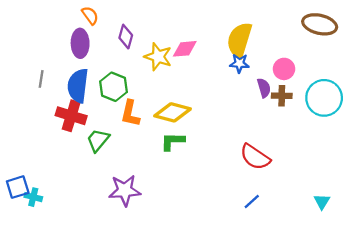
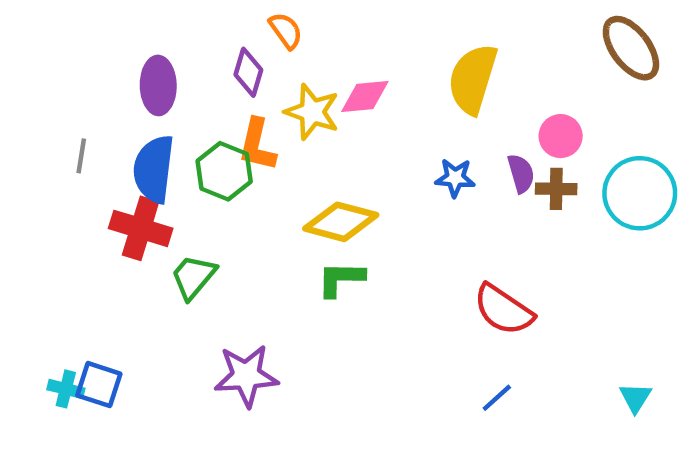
orange semicircle: (90, 15) -> (286, 31), moved
brown ellipse: (320, 24) -> (631, 48), turned 40
blue star: (239, 63) -> (455, 178), moved
orange L-shape: (130, 113) -> (257, 145), moved
blue square: (18, 187) -> (99, 385), moved, turned 35

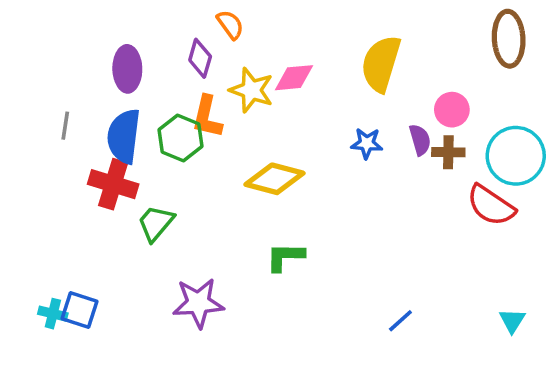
brown ellipse: (631, 48) -> (509, 39), turned 34
green L-shape: (341, 279) -> (285, 257), moved
red semicircle: (503, 310) -> (491, 205), moved

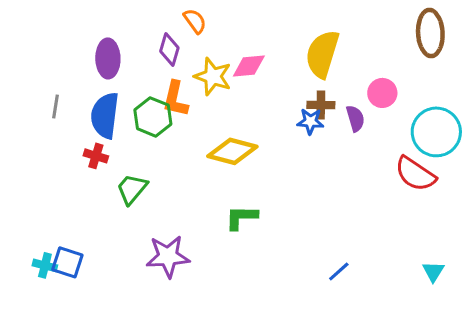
brown cross: (448, 152) -> (321, 105), moved
red cross: (113, 184) -> (96, 156), size x0.6

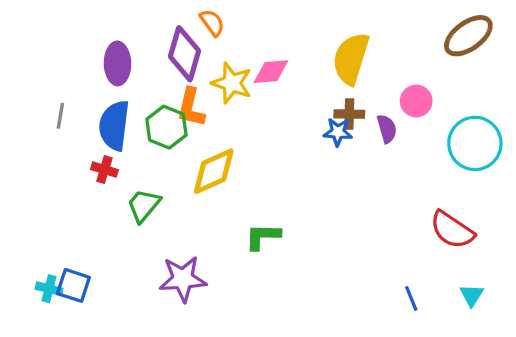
brown ellipse: (430, 33) -> (468, 36), turned 57
purple diamond: (169, 49) -> (184, 54), size x1.5
yellow diamond: (232, 151) -> (214, 171), moved, turned -39
red semicircle: (415, 174) -> (452, 230), moved
blue line: (339, 271) -> (411, 298), moved, turned -70

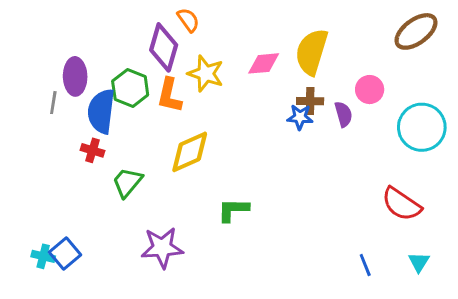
purple ellipse: (118, 63) -> (75, 76), moved
pink diamond: (271, 72) -> (264, 63), moved
green hexagon: (166, 127) -> (130, 88), moved
blue square: (73, 285) -> (65, 253), turned 32

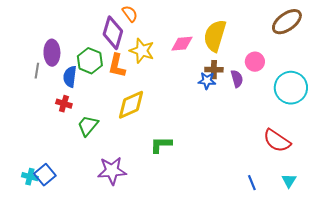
blue semicircle: (101, 111) -> (70, 77), size x0.7

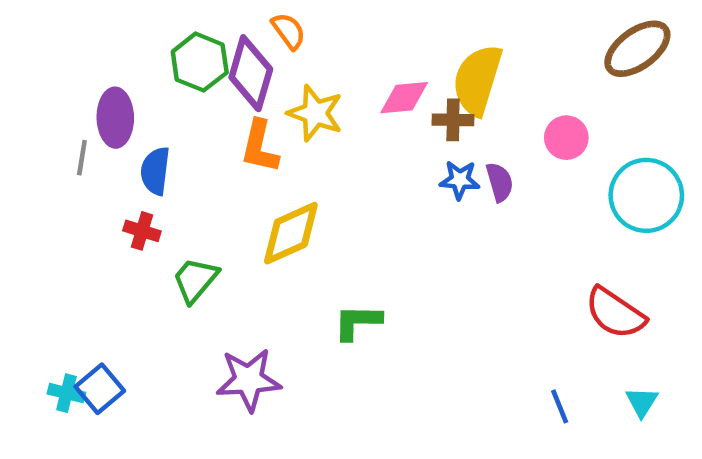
green hexagon: (90, 61) -> (200, 62), moved
brown cross: (214, 70) -> (453, 120), moved
purple semicircle: (237, 79) -> (500, 182), moved

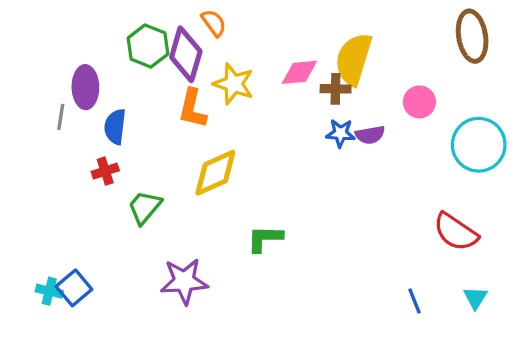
brown ellipse: (637, 49) -> (472, 36), turned -63
purple semicircle: (500, 182) -> (370, 135), turned 96
red cross: (142, 231) -> (105, 171), turned -35

